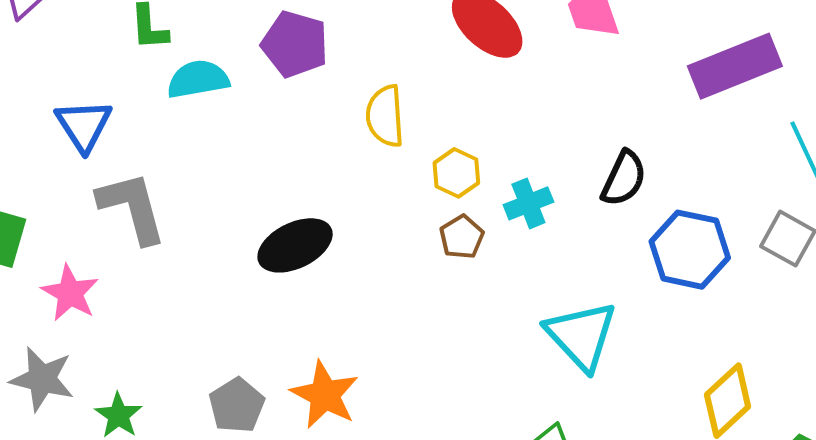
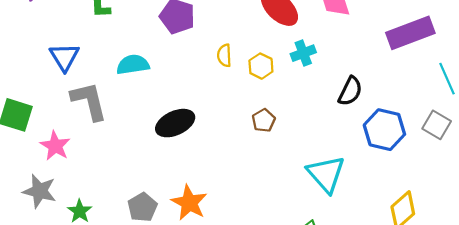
cyan semicircle: (198, 79) -> (133, 65), moved
yellow semicircle: (385, 116) -> (224, 55), size x0.7
yellow hexagon: (456, 173) -> (261, 66), moved
cyan cross: (528, 203) -> (303, 53), moved

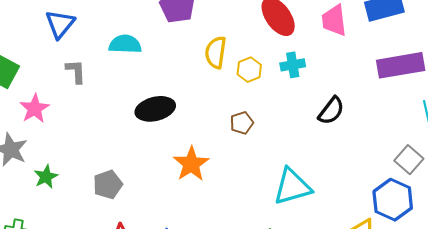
yellow semicircle: (224, 55) -> (216, 52), size x1.4
gray L-shape: (89, 101) -> (76, 71), size x0.6
blue hexagon: (384, 130) -> (393, 200), moved
cyan triangle: (326, 174) -> (292, 187), turned 45
orange star: (189, 203) -> (191, 164), moved

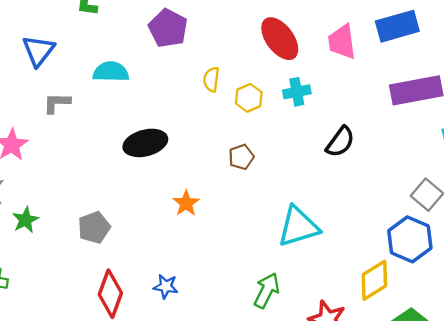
yellow semicircle: (216, 52) -> (211, 79), size x0.7
gray L-shape: (76, 71) -> (57, 103), turned -85
orange star: (191, 164) -> (186, 203), size x0.7

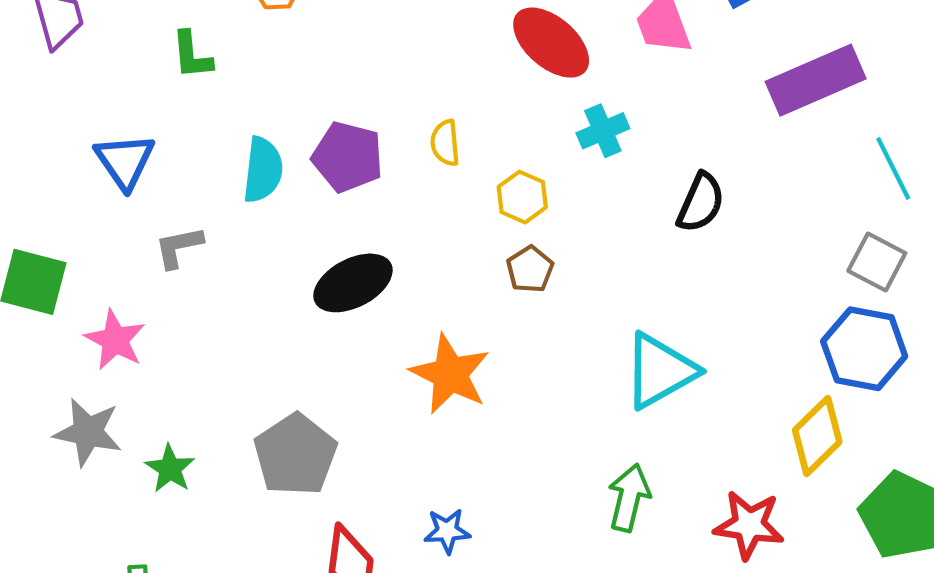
purple pentagon: (168, 28) -> (348, 157), moved
cyan semicircle: (111, 72) -> (263, 170), turned 108
yellow hexagon: (249, 98) -> (522, 197), moved
orange star: (186, 203) -> (450, 374), size x1.6
gray pentagon: (94, 228) -> (295, 455), size x1.4

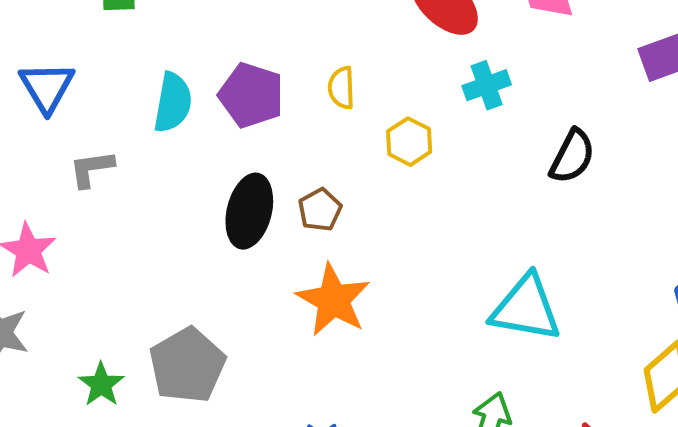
brown pentagon: (530, 269) -> (320, 210), moved
black ellipse: (353, 283) -> (249, 211), turned -52
cyan triangle: (660, 371) -> (526, 308), turned 36
green star: (170, 469) -> (101, 384), moved

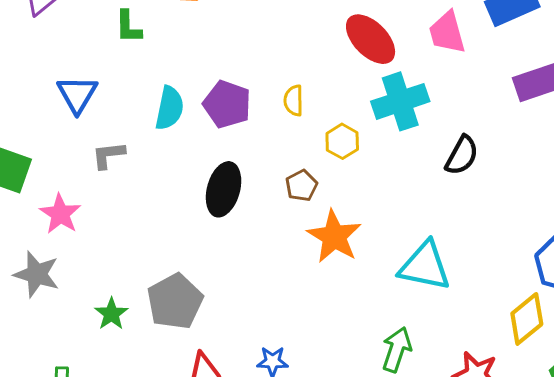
cyan cross: (487, 85) -> (400, 101), size x1.6
brown pentagon: (320, 210) -> (301, 186), moved
orange star: (333, 300) -> (334, 236), moved

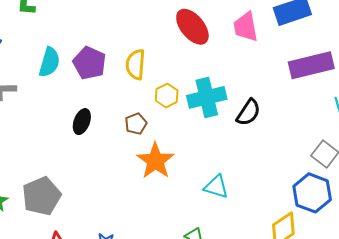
yellow semicircle: (294, 100) -> (136, 64), size x1.4
cyan cross: (400, 101) -> (207, 97), moved
black ellipse: (224, 189) -> (82, 122), size x0.7
cyan triangle: (425, 266) -> (216, 187), size x0.7

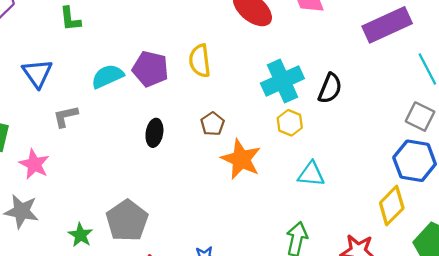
cyan semicircle: (49, 62) -> (107, 76), turned -120
yellow hexagon: (167, 96) -> (290, 123), moved

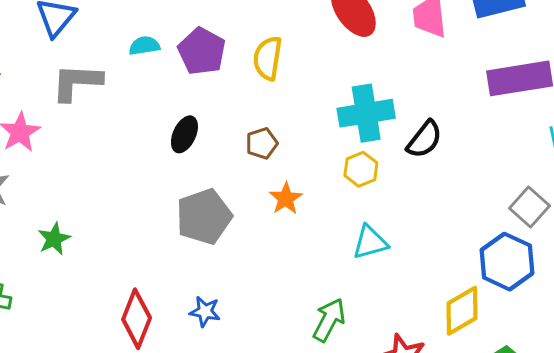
cyan semicircle: (107, 76) -> (144, 46), size x0.7
gray L-shape: (66, 116) -> (77, 82), size x1.5
orange star: (241, 159) -> (286, 199), size x0.6
cyan triangle: (311, 174) -> (370, 242), turned -36
gray pentagon: (127, 221) -> (204, 217), moved

